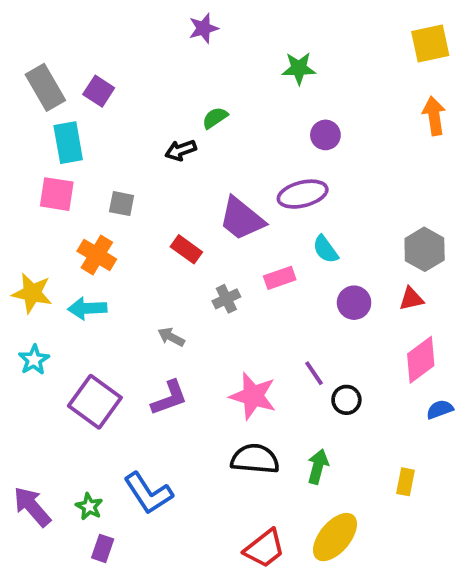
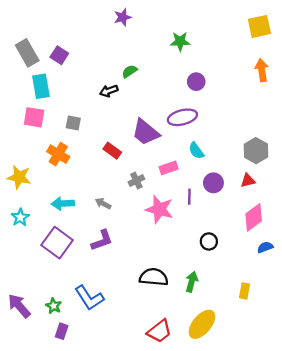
cyan arrow: (87, 308) -> (63, 204), moved
purple line: (314, 373) -> (189, 197), moved, turned 35
pink star: (253, 396) -> (159, 209), moved

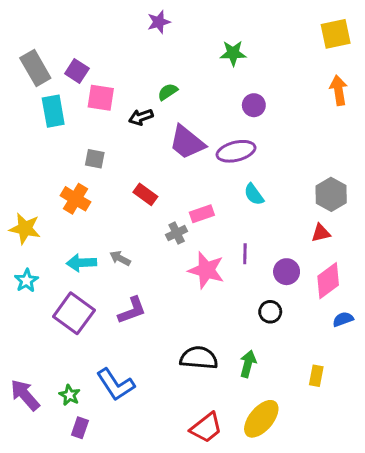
pink square: (34, 117) -> (101, 98), moved
purple trapezoid: (146, 132) -> (187, 142), moved
pink rectangle: (169, 168) -> (202, 214), moved
purple circle: (213, 183) -> (287, 272), moved
gray arrow: (103, 204) -> (120, 258), moved

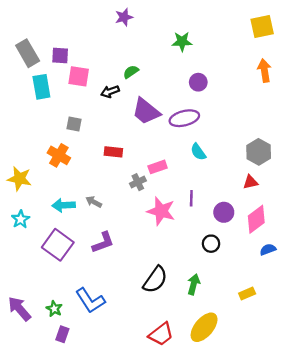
purple square: (77, 71) -> (60, 56), turned -30
red rectangle: (145, 194) -> (113, 152), turned -30
black semicircle: (199, 358) -> (155, 280), turned 120
yellow rectangle: (316, 376) -> (247, 294), turned 56

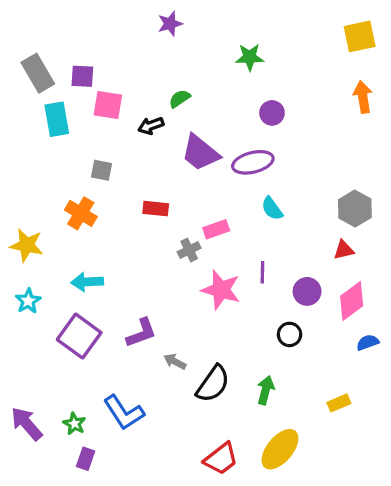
gray arrow: (94, 202) -> (175, 362), moved

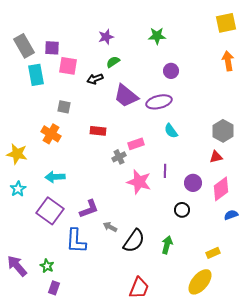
purple star: (170, 24) -> (106, 37), moved
blue L-shape: (124, 413) -> (76, 241), moved, turned 36
yellow ellipse: (280, 449) -> (200, 282), moved
red trapezoid: (221, 459) -> (139, 288), turned -30

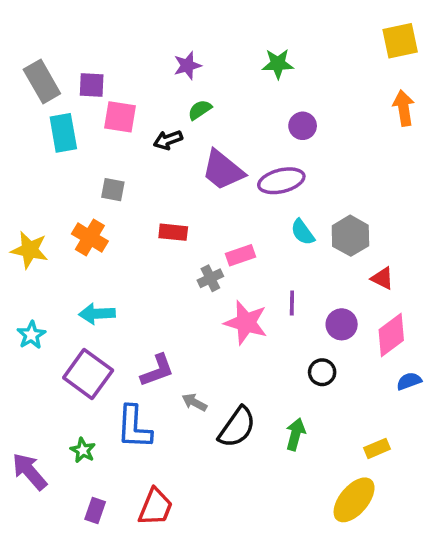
gray hexagon: (223, 131) -> (350, 236), moved
yellow star: (17, 154) -> (30, 250), moved
red triangle: (216, 157) -> (382, 278), turned 40
green star: (47, 266) -> (83, 450), moved
red trapezoid: (139, 288) -> (155, 507), moved

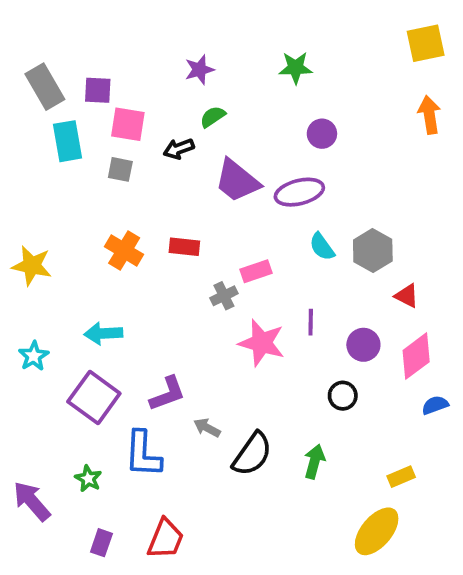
gray square: (113, 190) -> (120, 169), moved
orange cross: (90, 237) -> (124, 251), moved

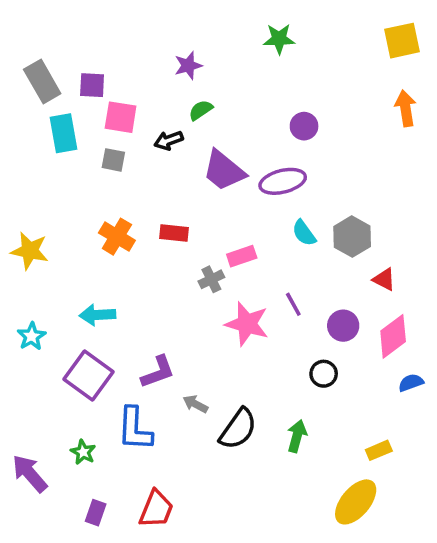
green star: (296, 68) -> (279, 39), moved
purple line: (311, 322) -> (293, 304), turned -30

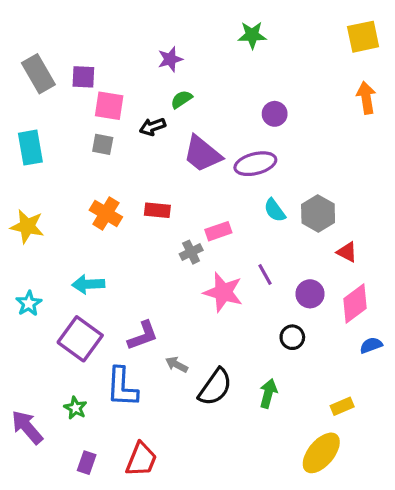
cyan rectangle: (64, 133) -> (30, 148), moved

